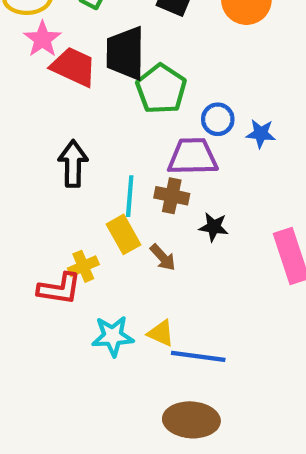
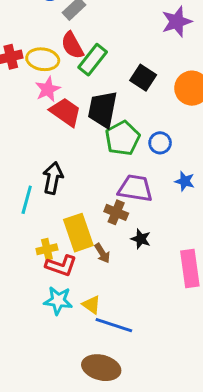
blue circle: (218, 119) -> (160, 143), moved
cyan line: (130, 196) -> (27, 200), moved
yellow rectangle: (124, 234) -> (78, 233), size x1.4
red L-shape: (59, 289) -> (61, 266), moved

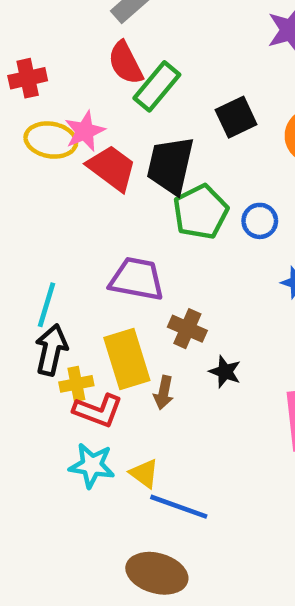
yellow ellipse: (43, 59) -> (51, 140), moved
black square: (143, 78) -> (236, 117), turned 30
black arrow: (53, 178) -> (51, 350), moved
purple trapezoid: (135, 188) -> (137, 279), moved
brown arrow: (102, 253) -> (164, 393), turned 42

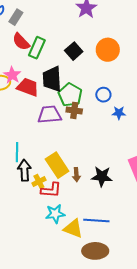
blue circle: (260, 221) -> (103, 95), moved
purple trapezoid: (137, 279) -> (50, 115), moved
brown cross: (187, 329) -> (74, 110), moved
black star: (225, 372) -> (102, 176), moved, size x1.5
yellow triangle: (144, 473) -> (73, 229), moved, size x1.5

